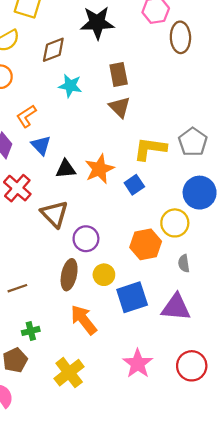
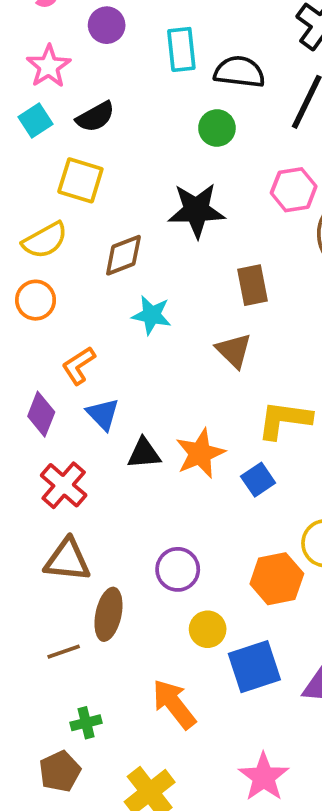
brown rectangle: (119, 74) -> (252, 285), moved
brown triangle: (54, 214) -> (67, 560), moved, turned -40
brown ellipse: (69, 275) -> (108, 614), moved

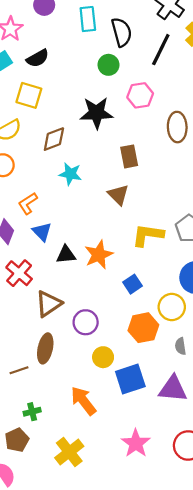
black semicircle: (239, 72) -> (122, 32), turned 68
pink hexagon: (294, 190) -> (140, 95), moved
blue square: (258, 480) -> (132, 284), moved
brown triangle: (67, 560) -> (49, 304), moved, turned -40

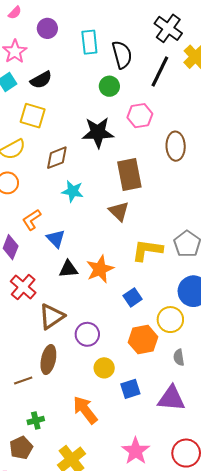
brown rectangle: (129, 156) -> (129, 174), size x1.4
blue triangle: (42, 232) -> (56, 239), moved
blue square: (130, 379) -> (130, 389), size x0.7

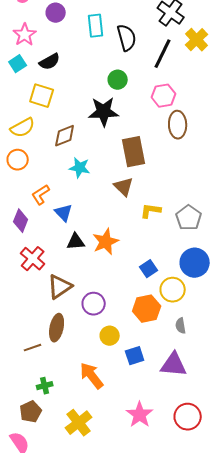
green circle: (109, 86) -> (118, 80), moved
pink hexagon: (140, 116) -> (164, 96), moved
yellow L-shape: (147, 250) -> (151, 211), moved, size x0.7
blue square: (133, 297) -> (149, 269), moved

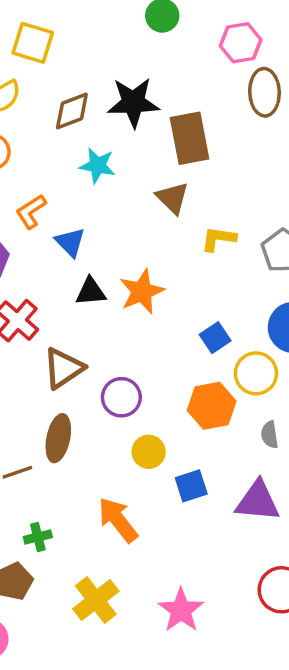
black star: (104, 112) -> (133, 102), moved
pink star: (140, 415) -> (181, 610), moved

